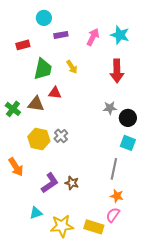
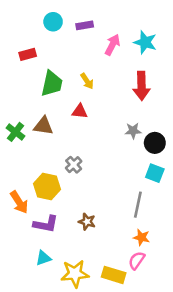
purple rectangle: (61, 35) -> (85, 25), moved
red triangle: (55, 93) -> (80, 111), moved
yellow hexagon: (39, 139) -> (47, 186), moved
purple L-shape: (50, 183) -> (46, 224), moved, turned 45

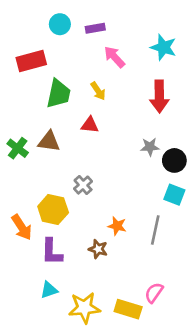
pink arrow: (112, 45) -> (114, 57), moved, turned -70
red rectangle: (28, 54) -> (31, 61), size x1.5
purple L-shape: (46, 224) -> (52, 252), turned 80
orange star: (141, 237) -> (117, 226), moved

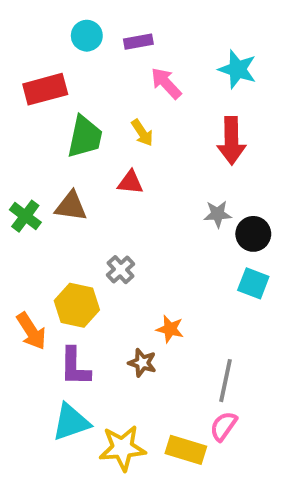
gray line: (155, 230) -> (226, 381), moved
cyan triangle: (49, 290) -> (71, 422), size x1.5

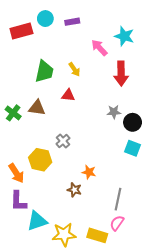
pink arrow: (166, 83) -> (99, 48), moved
red rectangle: (45, 89) -> (21, 31), moved
purple L-shape: (75, 367) -> (18, 201), moved

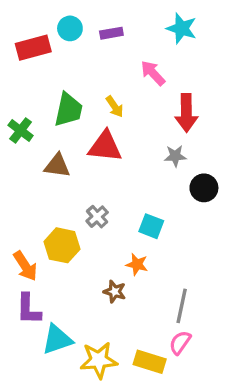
cyan star: (124, 36) -> (182, 28), moved
red triangle: (68, 95) -> (105, 146), size x1.6
gray star: (114, 112) -> (175, 156), moved
green cross: (13, 113) -> (21, 130), moved
cyan square: (133, 148) -> (151, 226), moved

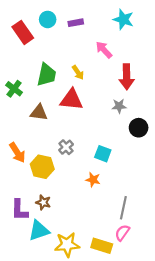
red rectangle: (33, 48) -> (23, 32), turned 70
orange arrow: (25, 266) -> (17, 153), moved
brown star: (115, 292) -> (43, 202), moved

